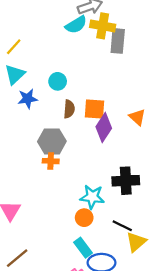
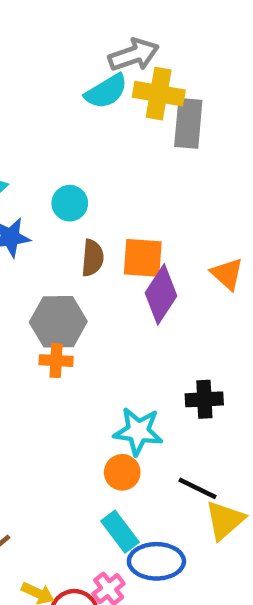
black cross: (126, 181) -> (204, 399), size x0.7

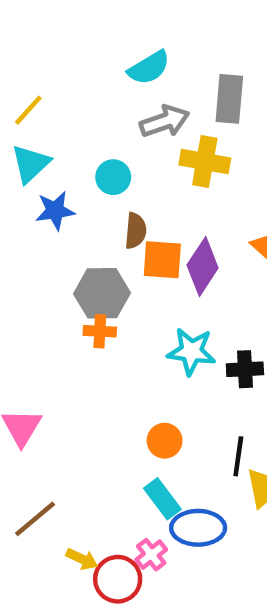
gray arrow: (134, 55) -> (165, 121), moved
yellow cross: (159, 94) -> (205, 161), moved
orange square: (143, 258) -> (162, 260), moved
cyan star: (138, 431) -> (191, 351), moved
black line: (197, 488) -> (238, 456), turned 72

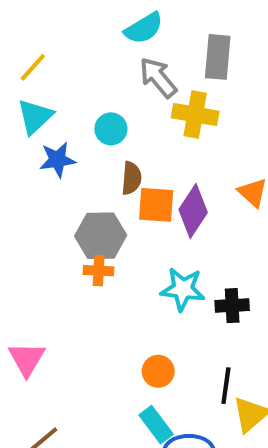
gray arrow: (165, 121) -> (158, 78), turned -111

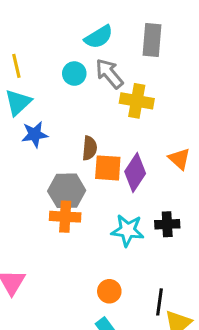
gray rectangle: (218, 57) -> (152, 40), moved
yellow line: (33, 67) -> (16, 66), turned -55
cyan circle: (111, 129) -> (74, 74), moved
orange cross: (99, 271) -> (65, 217), size x1.4
black cross: (232, 306) -> (167, 224), moved

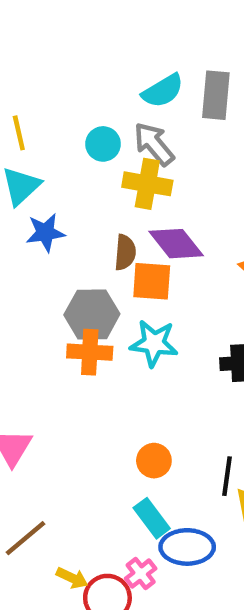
cyan semicircle: (99, 37) -> (163, 91), moved
yellow cross: (137, 101) -> (147, 184), moved
purple diamond: (135, 172) -> (176, 244), moved, turned -72
cyan star: (128, 230) -> (154, 343), moved

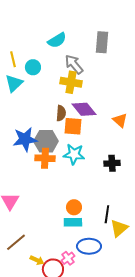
cyan semicircle: (163, 91) -> (57, 40), moved
cyan circle: (103, 144) -> (33, 67), moved
blue star: (45, 233) -> (25, 139), moved, size x1.4
cyan rectangle: (152, 518) -> (73, 222), moved, turned -54

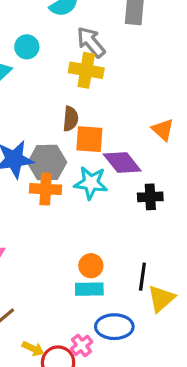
purple diamond: (84, 109) -> (122, 163), moved

